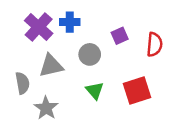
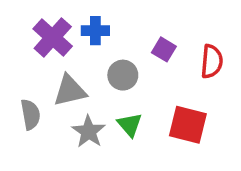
purple square: (120, 36) -> (164, 49), turned -35
red square: (137, 91) -> (188, 125), turned 32
gray star: (46, 108) -> (89, 132), moved

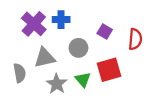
red square: (188, 125) -> (109, 70), moved, turned -30

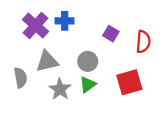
gray circle: (78, 48) -> (88, 61), moved
red square: (109, 70) -> (129, 82), moved
green triangle: (83, 80) -> (88, 85), turned 35

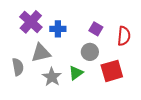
blue cross: (65, 21) -> (58, 29), moved
gray circle: (88, 61) -> (90, 52), moved

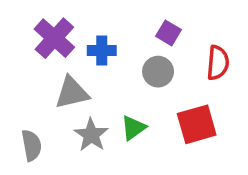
purple square: (96, 29) -> (169, 33), moved
gray circle: (90, 52) -> (158, 72), moved
gray semicircle: (18, 67) -> (31, 145), moved

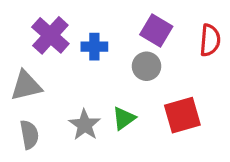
purple square: (169, 33) -> (156, 30), size x1.4
red semicircle: (218, 63) -> (210, 40), moved
gray triangle: (72, 93) -> (26, 86), moved

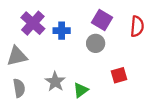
red square: (182, 115) -> (119, 75), size x0.7
green triangle: (124, 118) -> (81, 90), moved

